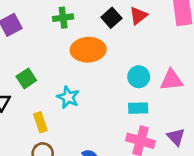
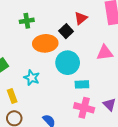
black square: (111, 18) -> (66, 31), moved
cyan circle: (139, 77) -> (68, 63), moved, size x1.5
pink triangle: (172, 80) -> (105, 53), moved

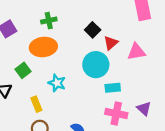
red triangle: (81, 18) -> (111, 43), moved
orange ellipse: (45, 43) -> (43, 47), moved

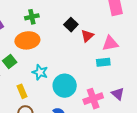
cyan circle: (96, 65) -> (65, 86), moved
cyan rectangle: (113, 88) -> (103, 62), moved
pink cross: (116, 113) -> (93, 99), turned -30

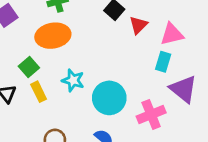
cyan rectangle: (103, 62) -> (163, 62), turned -64
yellow rectangle: (22, 91) -> (39, 92), moved
purple triangle: (118, 94) -> (183, 89), moved, size x1.5

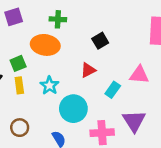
red triangle: (138, 25) -> (88, 70), moved
cyan rectangle: (163, 62) -> (113, 90), moved

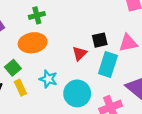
black square: (100, 41) -> (100, 40), moved, turned 35
cyan rectangle: (113, 90) -> (108, 65), size x1.5

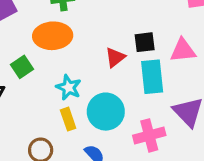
cyan rectangle: (108, 65) -> (152, 77), turned -30
yellow rectangle: (20, 88) -> (68, 119), moved

